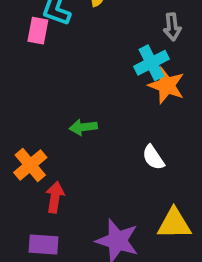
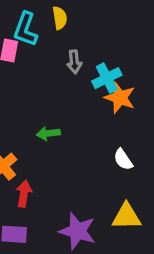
gray arrow: (172, 27) -> (74, 62), moved
white semicircle: (153, 157) -> (123, 159), moved

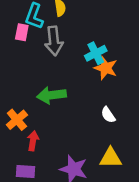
gray arrow: (74, 62) -> (54, 41), moved, size x1.6
green arrow: (48, 133) -> (51, 95), size x1.6

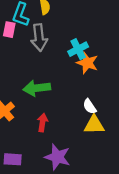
red arrow: (33, 141) -> (43, 123), moved
yellow triangle: (111, 158) -> (94, 125), moved

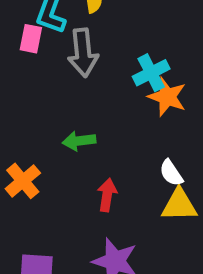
green arrow: (37, 88) -> (79, 141), size x0.7
red arrow: (43, 123) -> (107, 195), moved

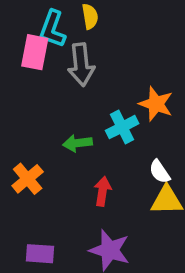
pink rectangle: (31, 39) -> (35, 52), size x1.4
cyan cross: (151, 73) -> (122, 127), moved

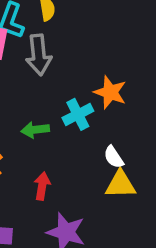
red arrow: (102, 191) -> (42, 186), moved

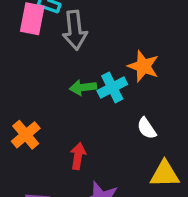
green arrow: (35, 130) -> (83, 87), moved
yellow triangle: (120, 184) -> (165, 174), moved

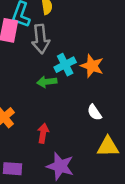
cyan cross: (112, 87) -> (65, 65), moved

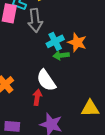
green arrow: (47, 82) -> (61, 55), moved
white semicircle: (94, 112) -> (46, 80), moved, size x1.6

